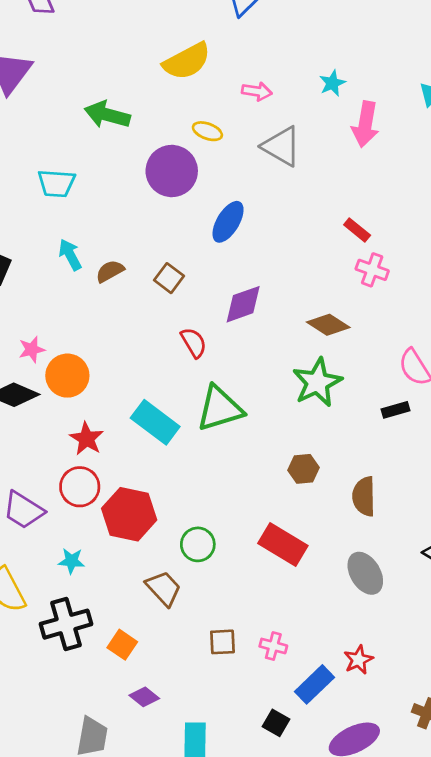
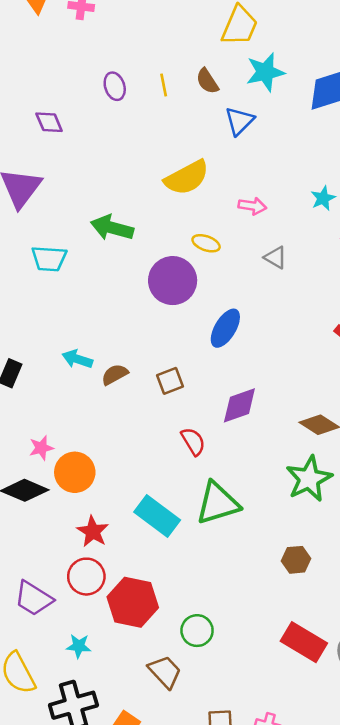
gray triangle: (282, 146) -> (276, 257), size x0.6
cyan trapezoid: (56, 183) -> (49, 259), moved
cyan arrow: (70, 255) -> (77, 359), turned -44
brown square: (169, 278) -> (170, 381), turned 32
red rectangle: (283, 544) -> (304, 642), moved

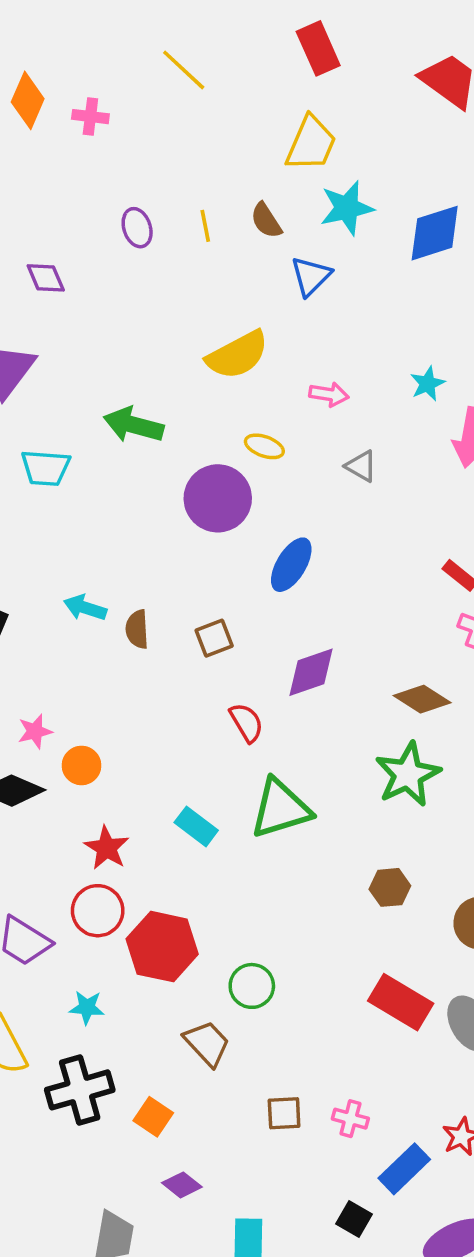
brown semicircle: (115, 374) -> (137, 629), turned -64
orange circle: (75, 472) -> (82, 765), size x0.7
cyan rectangle: (157, 516) -> (196, 826), size x0.7

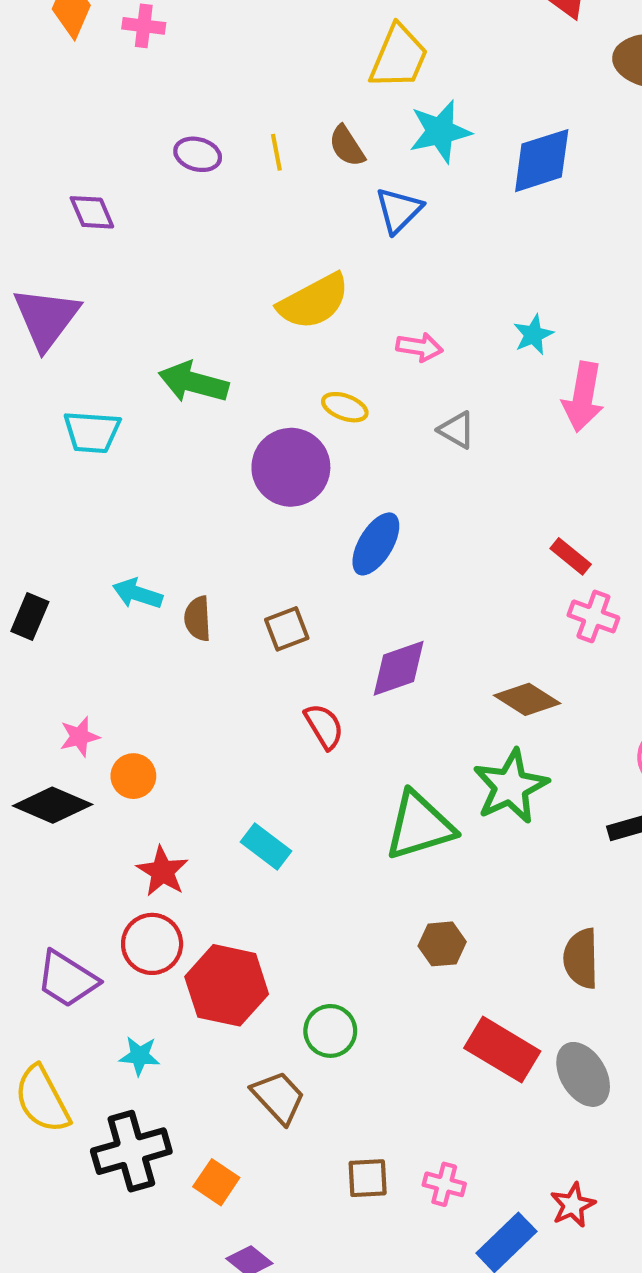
purple ellipse: (137, 228) -> (198, 154), turned -57
green triangle: (280, 809) -> (419, 826), moved
brown hexagon: (390, 887) -> (442, 944), moved

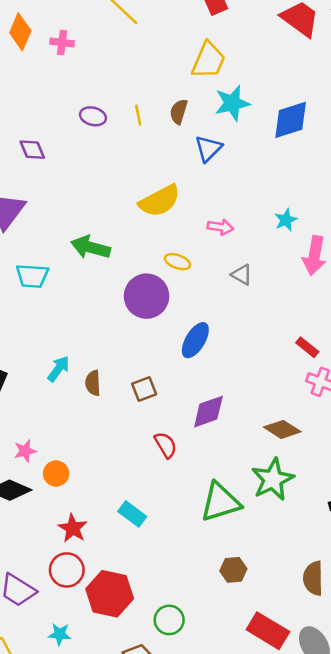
brown semicircle: (347, 146) -> (179, 112), turned 50
cyan arrow: (138, 594) -> (58, 369), turned 108

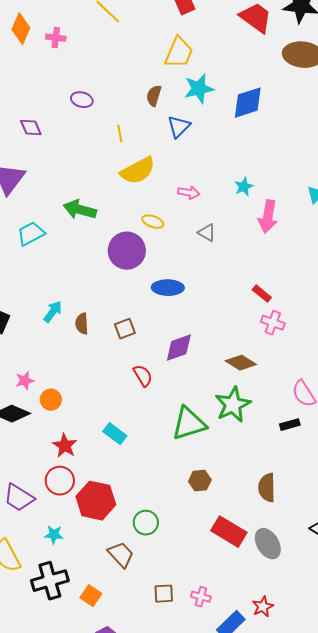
yellow line: (138, 115) -> (120, 134), moved
cyan trapezoid: (32, 276) -> (31, 234), turned 148
blue ellipse: (195, 340) -> (168, 288), turned 60

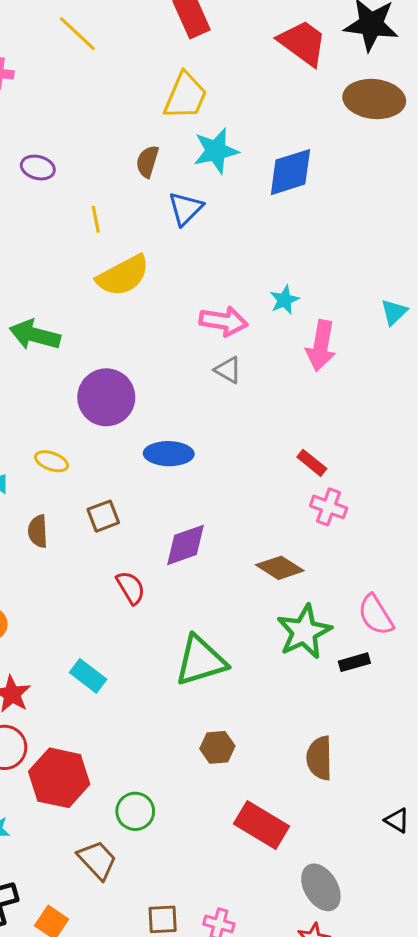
pink arrow: (189, 193) -> (224, 321), moved, size x1.4
yellow ellipse: (153, 222) -> (52, 461), moved
brown semicircle: (82, 324) -> (38, 531), moved
green star: (233, 405) -> (304, 632), moved
gray ellipse: (268, 544) -> (321, 887), moved

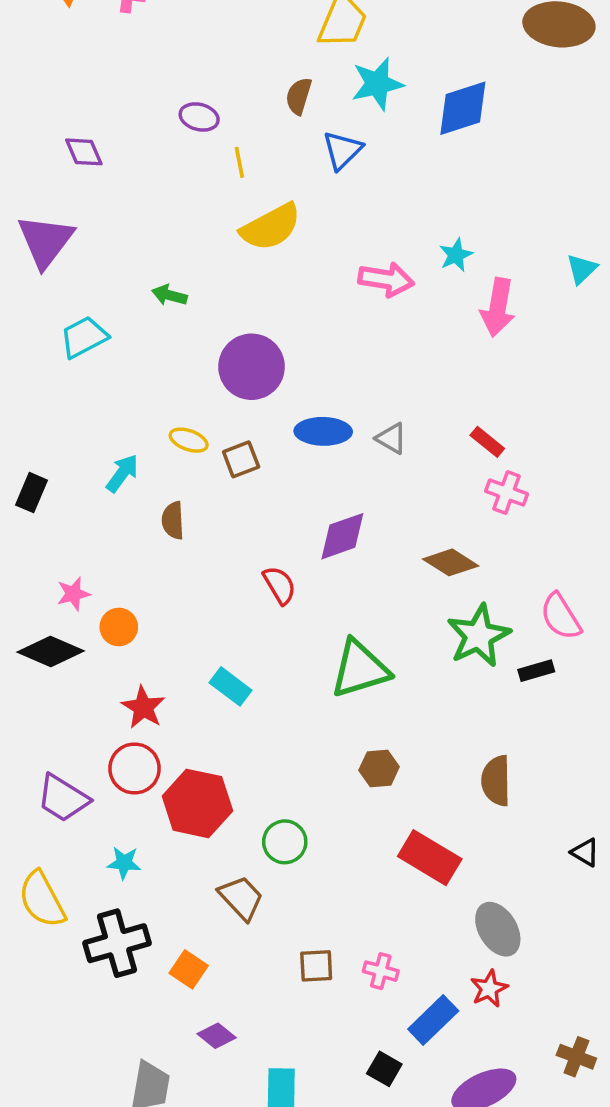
purple ellipse: (38, 168) -> (199, 117), moved
green arrow: (35, 335) -> (169, 295), size x0.6
gray triangle: (228, 370) -> (391, 438), moved
brown square: (103, 516) -> (241, 459), moved

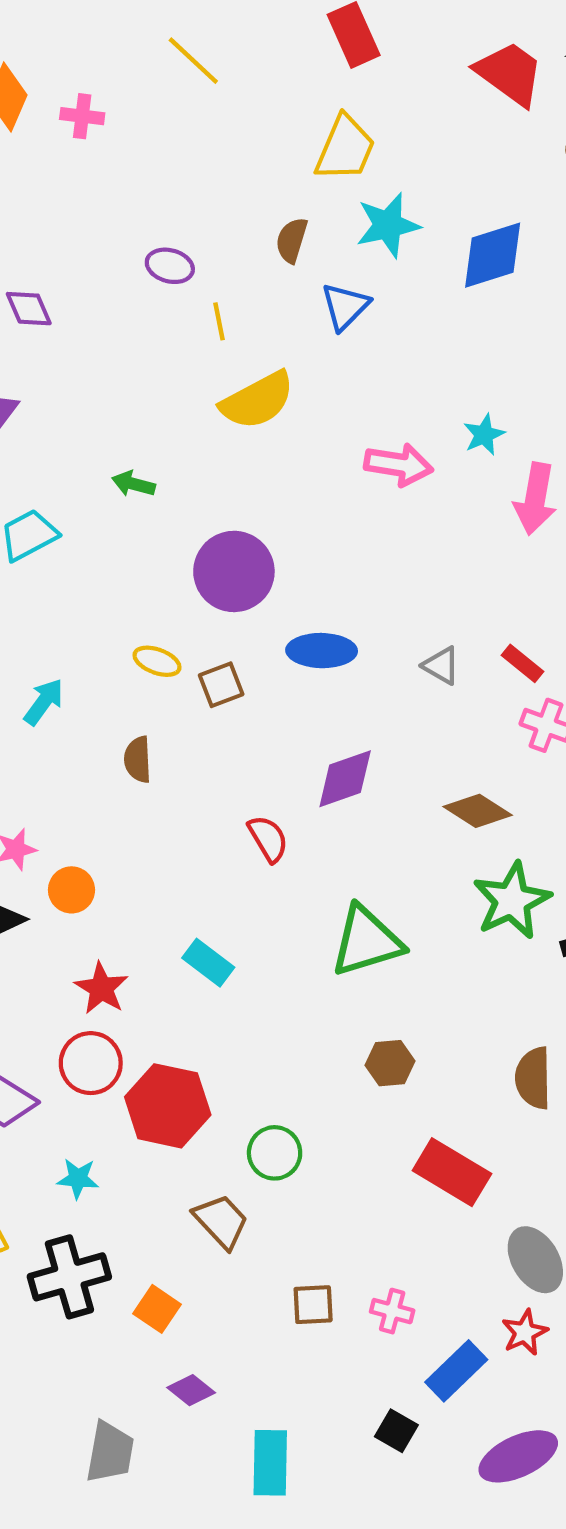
gray triangle: (391, 438) -> (441, 666), moved
cyan arrow: (122, 473) -> (44, 702), moved

